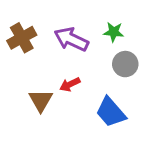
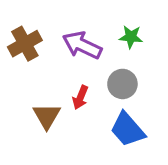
gray circle: (125, 64) -> (122, 84), moved
red arrow: (70, 84) -> (80, 97), turned -42

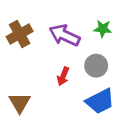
brown triangle: (47, 116) -> (20, 103), moved
blue trapezoid: (128, 129) -> (100, 101), turned -76

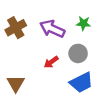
red arrow: (63, 76) -> (51, 62), turned 32

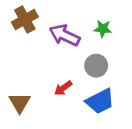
brown cross: (16, 28) -> (25, 19), moved
red arrow: (51, 62) -> (63, 88), moved

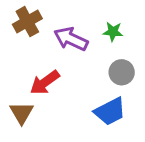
gray circle: (96, 66) -> (122, 72), moved
red arrow: (63, 88) -> (45, 82), moved, size x1.5

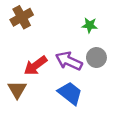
purple arrow: (71, 39) -> (69, 61), moved
blue trapezoid: (110, 111) -> (70, 93), moved, turned -115

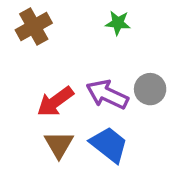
green star: (90, 25) -> (118, 23), moved
brown triangle: (17, 90) -> (59, 145), moved

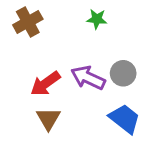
blue trapezoid: (109, 145) -> (125, 119), moved

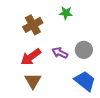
brown cross: (28, 22) -> (33, 25), moved
purple arrow: (88, 78) -> (60, 53), size x0.7

